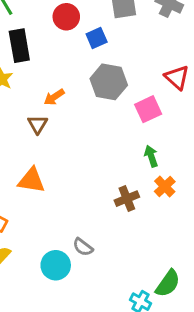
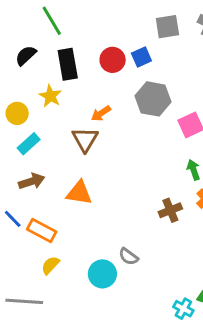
red circle: (66, 17) -> (113, 60), moved
brown triangle: (37, 124) -> (85, 139), size x1.4

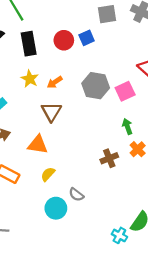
yellow star: (50, 96) -> (30, 79), moved
gray hexagon: (153, 99) -> (96, 86), moved
brown triangle: (85, 139) -> (51, 112), moved
yellow semicircle: (50, 265) -> (48, 174), moved

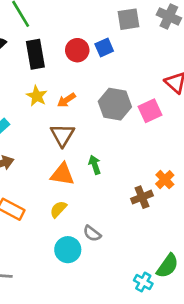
green arrow: (127, 126) -> (95, 165), moved
orange triangle: (38, 145) -> (62, 174), moved
brown cross: (109, 158) -> (142, 197), moved

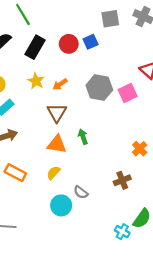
black rectangle: (35, 54) -> (35, 47), turned 40
brown cross: (142, 197) -> (122, 180), moved

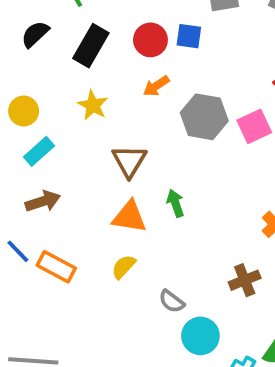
blue square: (91, 42) -> (189, 36), turned 32
orange arrow: (60, 84) -> (156, 86), moved
cyan circle: (61, 205) -> (200, 336), moved

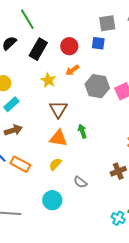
blue square: (189, 36) -> (98, 43), moved
yellow star: (93, 105) -> (48, 80), moved
cyan circle: (200, 336) -> (52, 200), moved

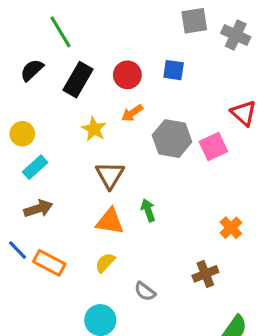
gray square: (107, 23) -> (194, 21), moved

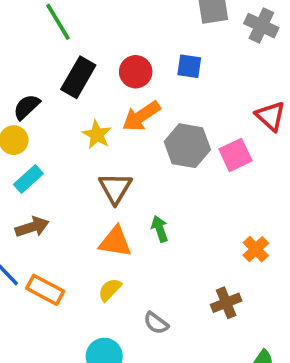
black semicircle: (32, 70) -> (27, 107), moved
orange arrow: (132, 113) -> (141, 116), size x1.5

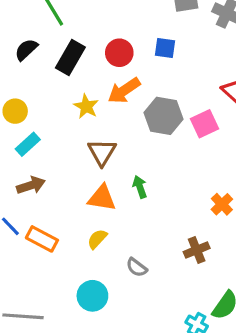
black semicircle: (27, 107) -> (26, 50), moved

